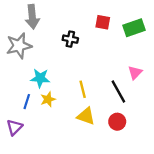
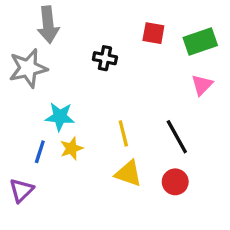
pink triangle: (135, 73) -> (202, 85), moved

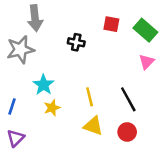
green rectangle: (200, 41) -> (145, 30), turned 60
cyan star: (60, 117) -> (44, 85), turned 30
blue line: (40, 152) -> (12, 107), moved

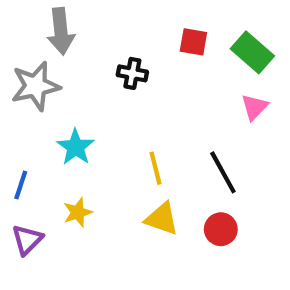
yellow star: (52, 108) -> (78, 212), moved

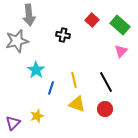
red square: (193, 42) -> (92, 20), turned 32
blue line: (21, 185) -> (51, 88), moved
yellow star: (78, 212) -> (37, 116), moved
purple triangle: (27, 240) -> (13, 123), moved

